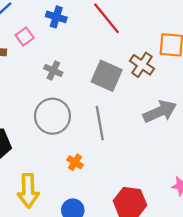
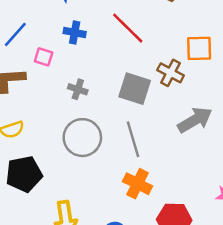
pink square: (25, 37) -> (44, 57), turned -30
orange cross: (75, 162) -> (137, 184), moved, size x1.6

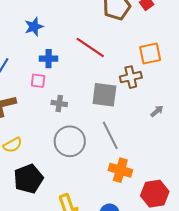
pink square: (44, 57) -> (38, 81), moved
brown cross: (171, 73) -> (131, 77), turned -30
gray arrow: (195, 120) -> (157, 111), size x0.5

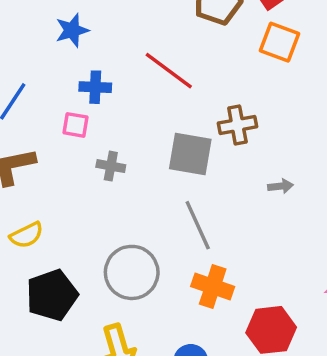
orange square: (150, 53) -> (279, 42), moved, turned 30
gray arrow: (157, 111) -> (281, 186), turned 32
gray circle: (70, 141) -> (132, 272), moved

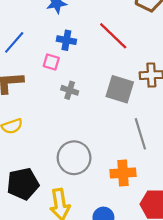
gray line: (198, 225) -> (140, 134), moved
orange cross: (213, 287) -> (123, 173), turned -30
black pentagon: (52, 295) -> (23, 184), moved

